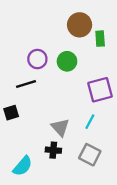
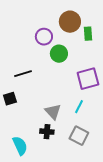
purple circle: (37, 59) -> (44, 37), moved
cyan semicircle: (23, 166) -> (20, 146), turned -66

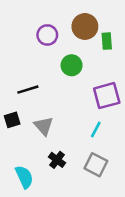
purple circle: (44, 37) -> (47, 35), moved
gray triangle: (53, 112) -> (44, 126), moved
black cross: (47, 132) -> (57, 160), turned 32

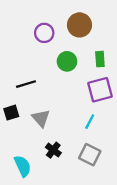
green rectangle: (107, 41) -> (100, 59), moved

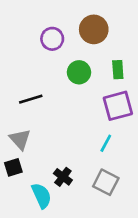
black square: (11, 113) -> (13, 167), moved
gray triangle: (41, 118) -> (20, 139), moved
cyan semicircle: (23, 166) -> (41, 196), moved

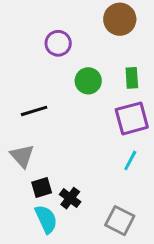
brown circle: (94, 29) -> (120, 19), moved
cyan line: (106, 143) -> (130, 160), moved
black square: (13, 167) -> (42, 188), moved
gray square: (106, 182) -> (120, 221), moved

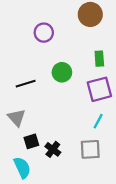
green circle: (88, 81) -> (62, 72), moved
cyan semicircle: (46, 219) -> (22, 168), moved
gray square: (120, 221) -> (90, 149), moved, turned -30

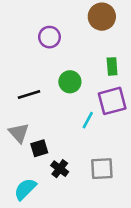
cyan line: (98, 121) -> (88, 120), moved
black square: (31, 141) -> (39, 148), moved
cyan semicircle: (22, 168) -> (25, 189), turned -110

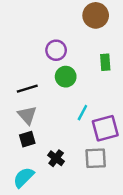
purple circle: (49, 37) -> (56, 50), moved
purple square: (112, 101) -> (105, 128), moved
gray triangle: (19, 133) -> (27, 115), moved
black square: (39, 148) -> (27, 139), moved

